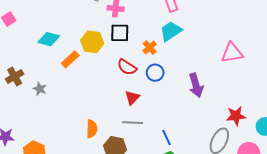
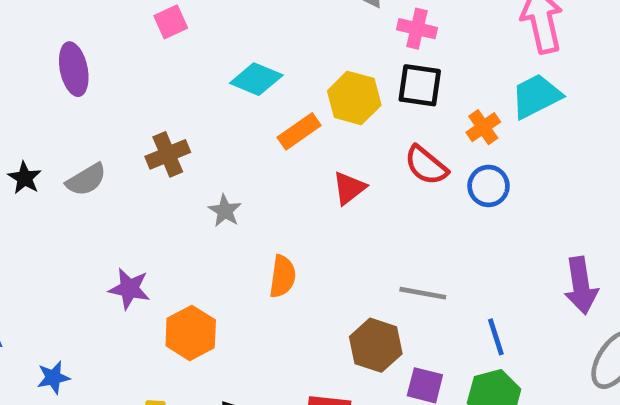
purple arrow: (196, 85) -> (581, 285), moved
gray star: (40, 89) -> (225, 211), moved
red triangle: (132, 98) -> (349, 188), moved
orange semicircle: (92, 129) -> (282, 276), moved

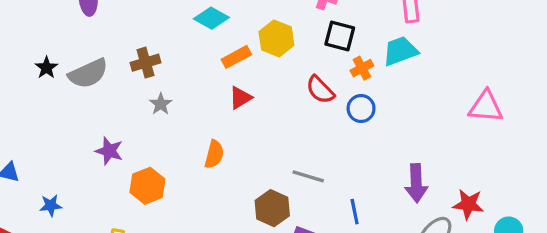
black square: (420, 85) -> (340, 36), moved
gray semicircle: (86, 180) -> (88, 74), size x1.4
red triangle: (349, 188) -> (240, 98), moved
gray star: (225, 211) -> (161, 104), moved

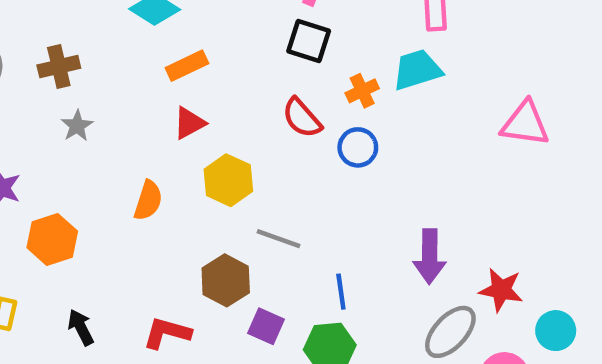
black square: (340, 36) -> (309, 41), moved
yellow hexagon: (276, 38) -> (228, 180), moved
pink triangle: (486, 107) -> (525, 124), moved

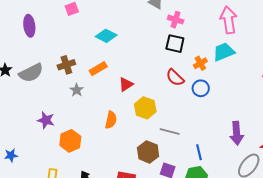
orange rectangle: (187, 66) -> (98, 69), moved

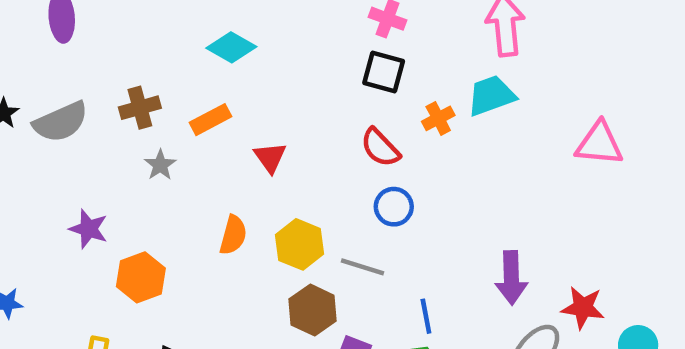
red triangle: (126, 84) -> (270, 157), turned -35
blue circle: (201, 88) -> (394, 207), moved
yellow hexagon: (145, 108) -> (299, 244), moved

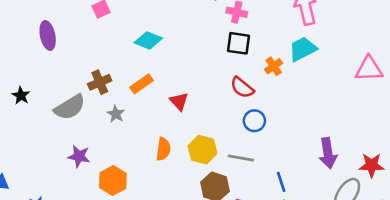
gray semicircle: (61, 122) -> (70, 107), moved

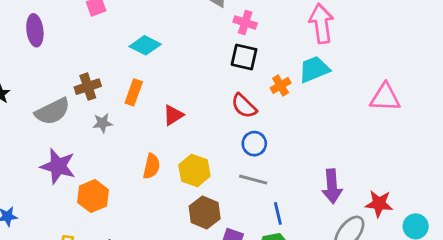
orange rectangle: (142, 84) -> (134, 92), turned -40
red triangle: (179, 101) -> (173, 115), turned 36
gray star: (116, 114) -> (102, 123), turned 30
purple star: (79, 156) -> (58, 166), size x1.4
gray line: (241, 158) -> (253, 180), moved

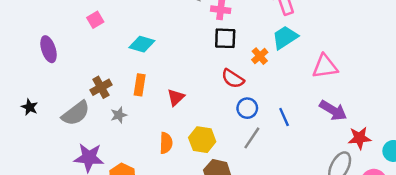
pink triangle: (385, 97) -> (325, 66), moved
gray line: (253, 180) -> (252, 138), turned -60
purple arrow: (332, 186) -> (333, 110), moved, turned -44
blue line: (278, 213) -> (284, 117), moved

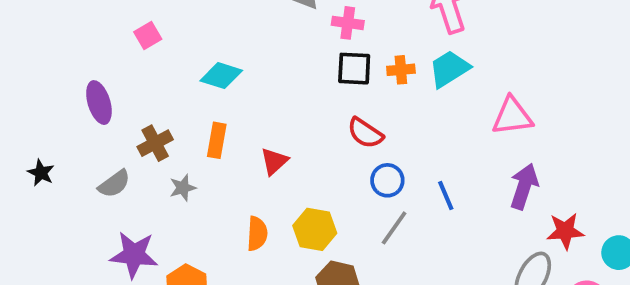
purple ellipse: (48, 49) -> (99, 103), moved
orange cross: (260, 56) -> (401, 70), moved, turned 35
purple arrow: (333, 110) -> (524, 186), turned -104
gray semicircle: (76, 113) -> (114, 184), size x0.7

